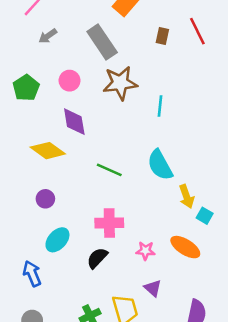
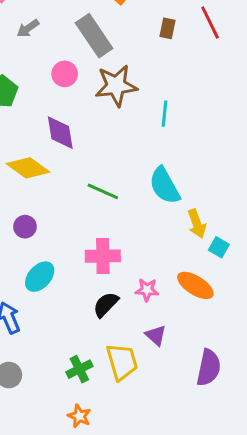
pink circle: (70, 81) -> (65, 74), moved
black semicircle: (97, 258) -> (106, 305), moved

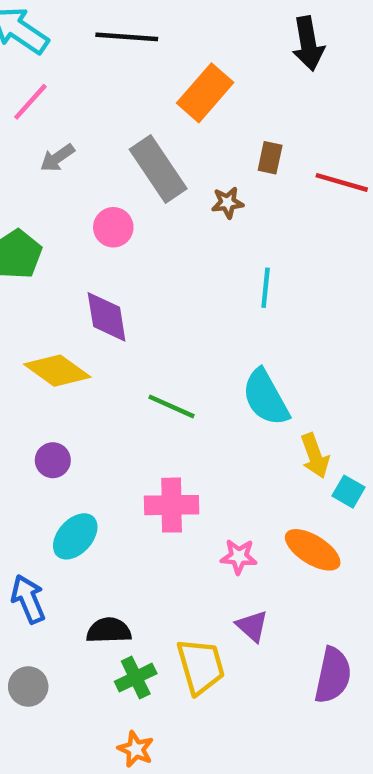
red line: (210, 22) -> (342, 182), moved, turned -48
brown star: (116, 86) -> (228, 203), moved, size x0.5
black semicircle: (106, 305) -> (109, 630), moved, turned 44

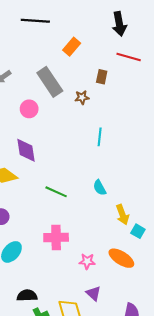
orange rectangle: (205, 93) -> (72, 47), size x0.7
red line: (342, 182) -> (129, 57), moved
cyan semicircle: (266, 398) -> (100, 188), size x0.6

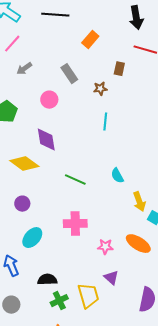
gray rectangle: (50, 82) -> (69, 74), size x0.7
cyan line: (100, 137) -> (105, 122), moved

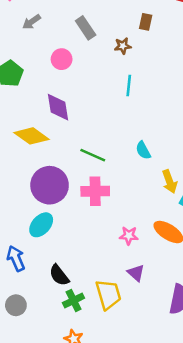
purple circle: (22, 204) -> (50, 185), moved, size x2.0
pink cross: (75, 224) -> (95, 191), moved
black semicircle: (47, 280) -> (59, 275), turned -126

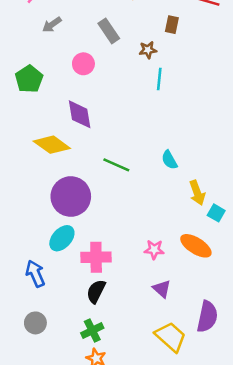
cyan line: (129, 86) -> (159, 79), moved
pink cross: (95, 191) -> (96, 257), moved
black semicircle: (59, 275) -> (96, 291), moved, turned 65
yellow trapezoid: (108, 294) -> (171, 337), moved, turned -32
green cross: (74, 300) -> (92, 331), moved

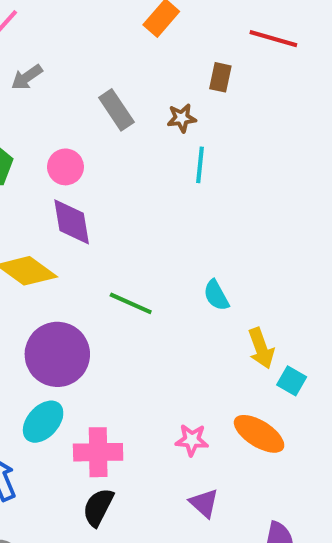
gray rectangle: (109, 31) -> (116, 110), moved
pink circle: (83, 64) -> (65, 167), moved

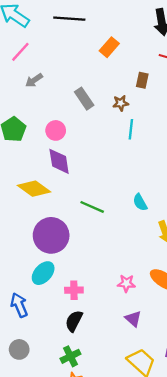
pink cross: (98, 452) -> (74, 290), size x0.7

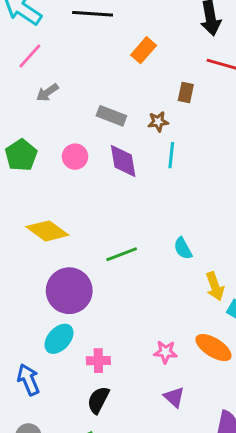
gray rectangle: (84, 99) -> (111, 116), turned -35
purple diamond: (59, 161) -> (123, 161), moved
green line: (92, 207) -> (122, 254), turned -45

